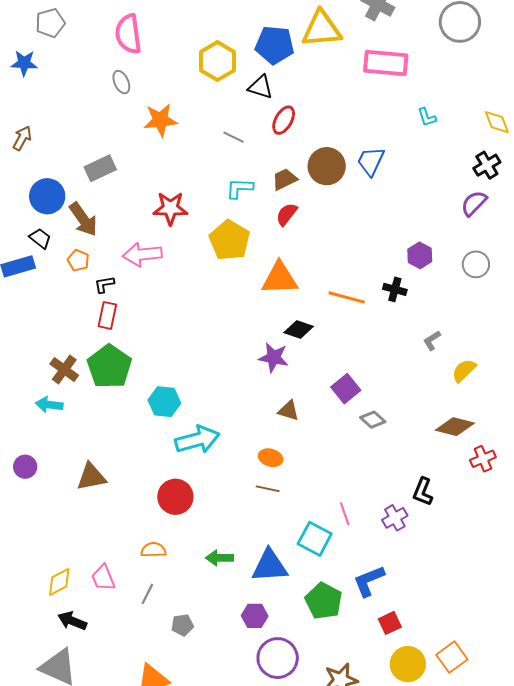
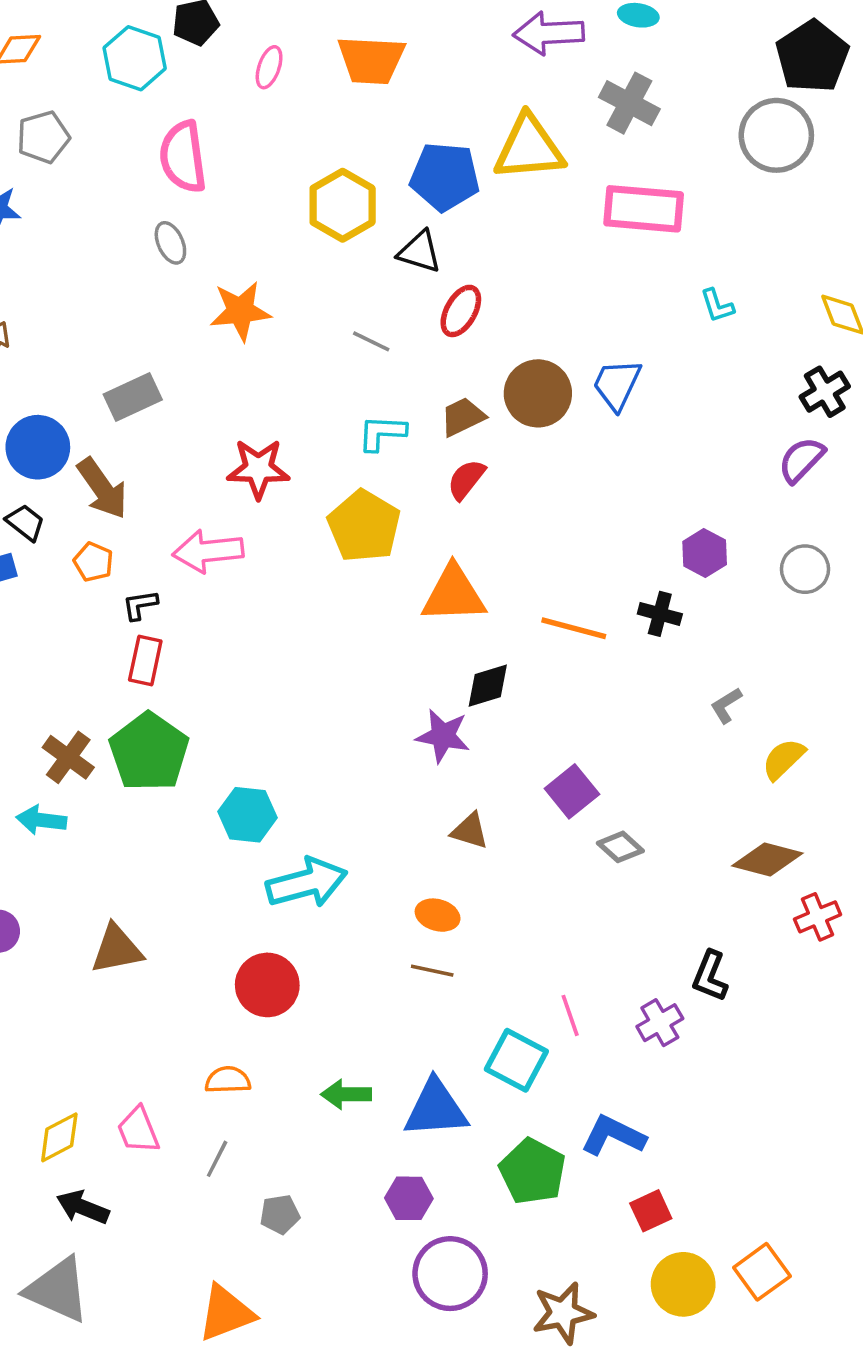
black diamond: (299, 329) -> (488, 686), turned -36
blue L-shape: (369, 581) -> (613, 1136), turned 48

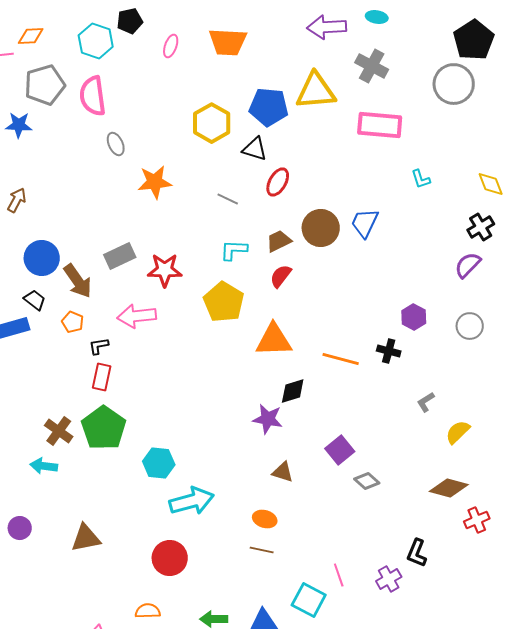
gray pentagon: (43, 137) -> (45, 85), size x1.4
pink semicircle: (183, 157) -> (93, 96), moved
gray rectangle: (133, 397) -> (120, 256), moved

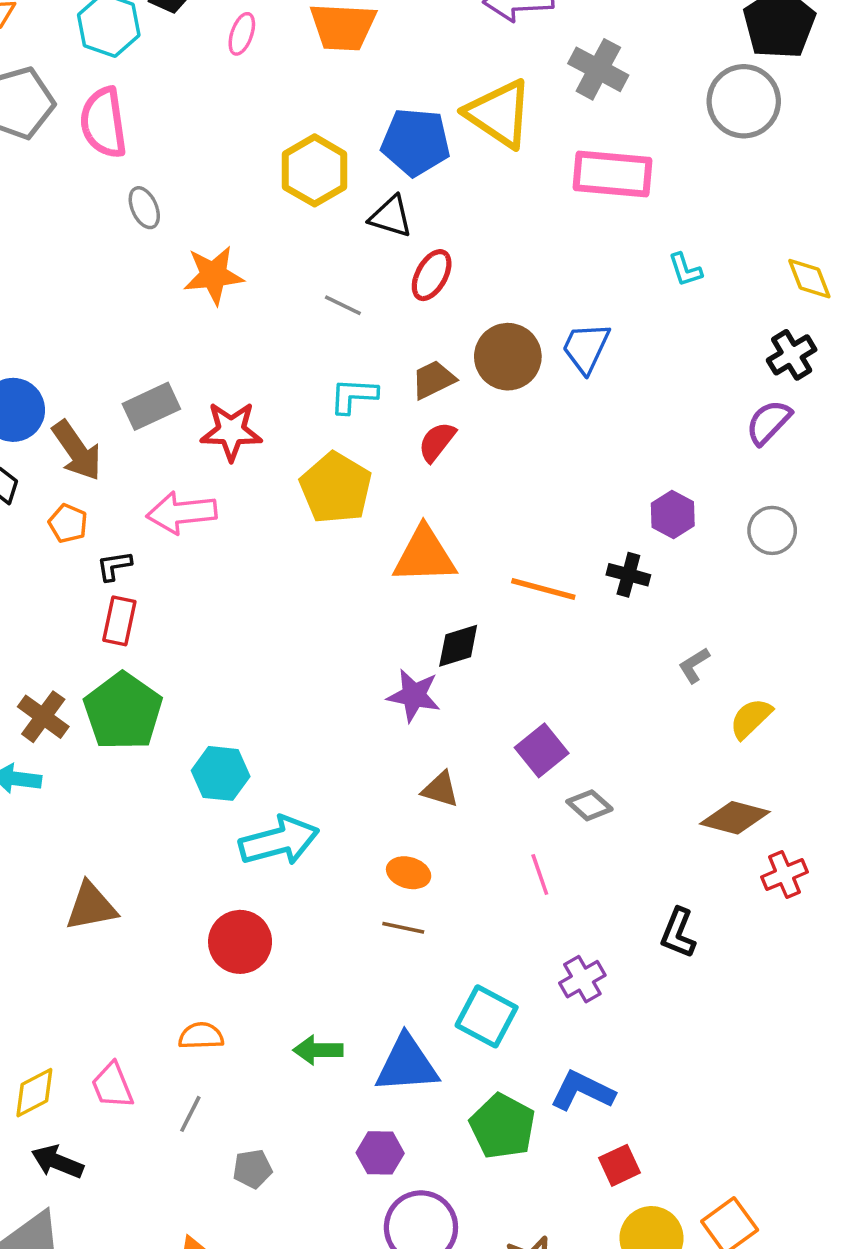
yellow triangle: (316, 91) -> (499, 114), turned 39
pink line: (339, 575) -> (540, 875), moved
purple cross: (389, 579) -> (582, 979), moved

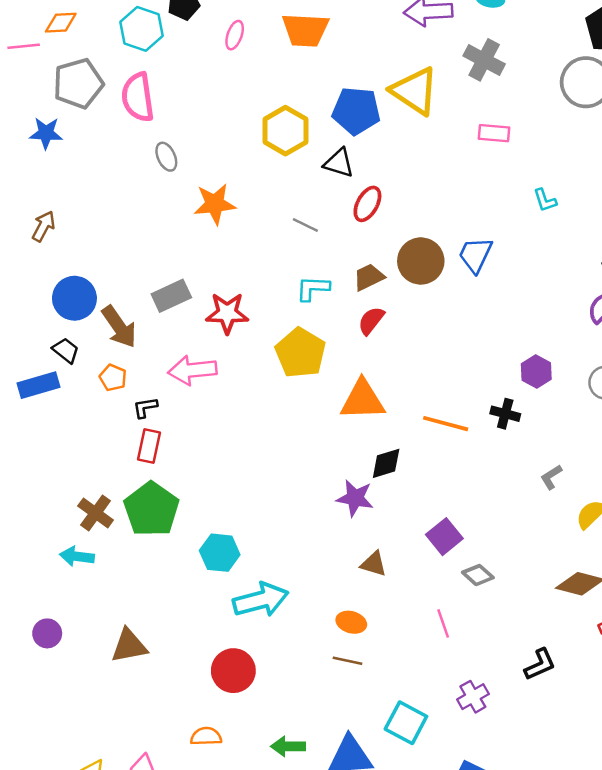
pink rectangle: (612, 174) -> (494, 133), size x0.6
black L-shape: (678, 933) -> (540, 664), turned -136

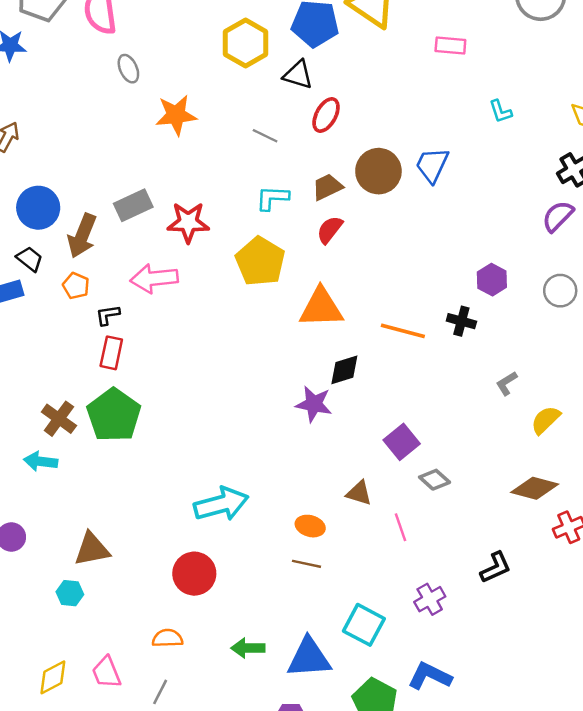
brown arrow: (119, 327) -> (82, 236), turned 57
cyan hexagon: (220, 553) -> (70, 593), moved, size x0.7
brown triangle: (374, 564) -> (359, 493), moved

